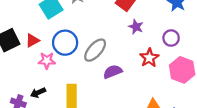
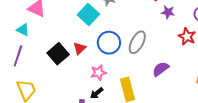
pink star: (47, 61) -> (98, 73), moved
purple semicircle: (113, 72) -> (161, 69), moved

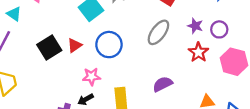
purple star: (168, 12) -> (195, 26), moved
gray ellipse: (137, 42) -> (158, 32), moved

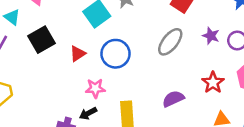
black square: (49, 47) -> (42, 40), moved
red star: (198, 52) -> (213, 83), moved

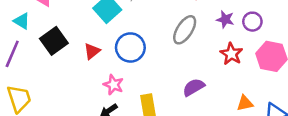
red star: (213, 83) -> (231, 54), moved
pink star: (95, 88) -> (113, 85), turned 30

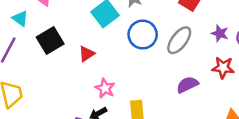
blue circle: (130, 47) -> (143, 35), moved
red star: (231, 54) -> (223, 68), turned -30
purple semicircle: (194, 87) -> (187, 85), moved

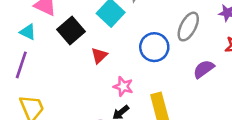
blue circle: (143, 35) -> (154, 47), moved
black square: (50, 41) -> (71, 30), moved

